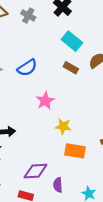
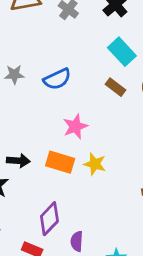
orange rectangle: (75, 151) -> (60, 162), moved
purple diamond: (35, 171) -> (49, 219), turned -50

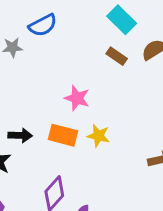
blue semicircle: (57, 79) -> (43, 25), moved
pink star: (75, 126) -> (77, 98), turned -30

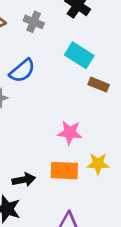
cyan rectangle: (122, 20) -> (79, 55), moved

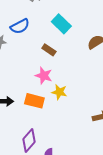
brown rectangle: (99, 85) -> (49, 50), moved
yellow star: (98, 164) -> (59, 92), moved

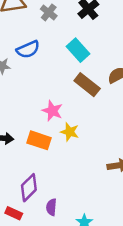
brown rectangle: (49, 50) -> (87, 85), moved, size x1.5

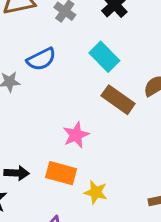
pink star: (52, 111) -> (76, 135), turned 30
yellow star: (70, 132) -> (96, 192), moved

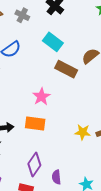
yellow star: (96, 192) -> (83, 132), moved

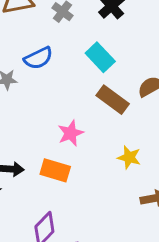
yellow star: (83, 132) -> (129, 157), moved

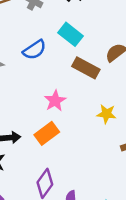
blue semicircle: (38, 58) -> (34, 50), moved
orange rectangle: (55, 170) -> (47, 133), turned -45

